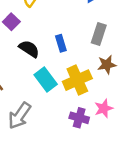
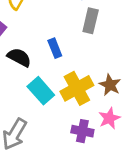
gray rectangle: (99, 34) -> (91, 21), moved
brown star: (107, 65) -> (110, 85), moved, turned -30

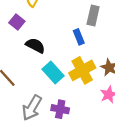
blue rectangle: (55, 48) -> (79, 37), moved
purple cross: (82, 131) -> (60, 109), moved

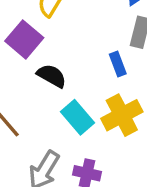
purple square: (17, 22) -> (24, 39), size x1.5

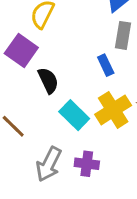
black semicircle: (52, 76) -> (48, 80), turned 40

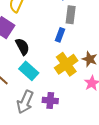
blue rectangle: (106, 65) -> (60, 35), turned 48
cyan rectangle: (74, 115) -> (29, 71), moved

